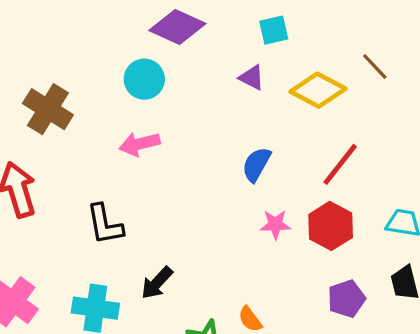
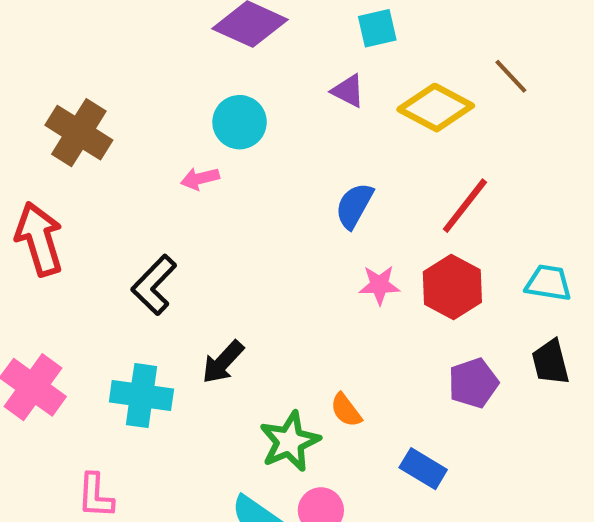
cyan circle: (144, 79) -> (240, 122), moved
pink arrow: (140, 144) -> (200, 179), size x0.7
black L-shape: (105, 224) -> (154, 285), turned 54

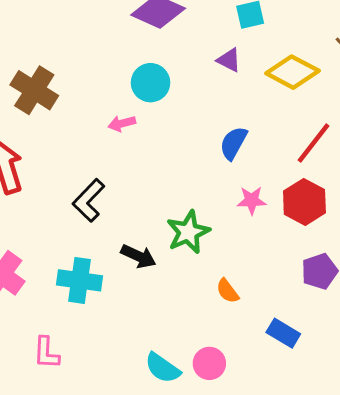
black arrow: (223, 362) -> (138, 256), turned -108
green star: (290, 441) -> (188, 232), moved

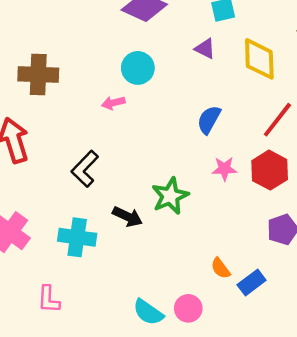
yellow diamond: (292, 72) -> (259, 59), turned 60
brown cross: (34, 90) -> (38, 74), turned -30
orange semicircle: (227, 291) -> (221, 268), moved
blue rectangle: (283, 333) -> (252, 283), turned -68

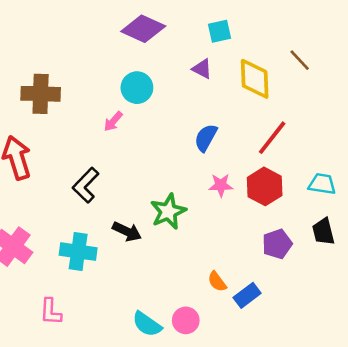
pink arrow: (113, 103) -> (113, 121), turned -35

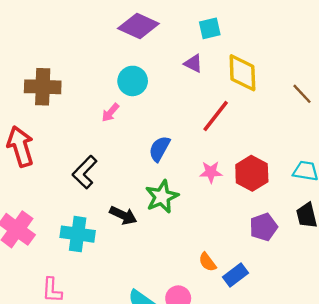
brown line: (300, 60) -> (302, 94), moved
blue semicircle: (206, 138) -> (159, 149), moved
red line: (272, 138) -> (216, 116), moved

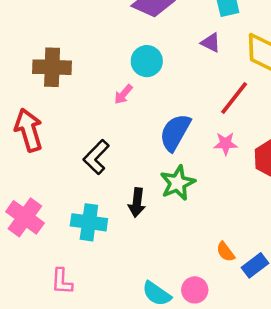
blue semicircle: (159, 149) -> (175, 132), size x1.4
pink star: (211, 172) -> (226, 144), moved
black arrow: (123, 215) -> (137, 203), turned 72

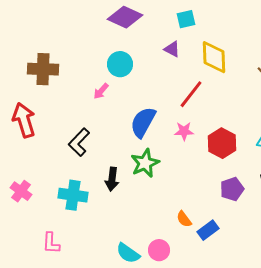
pink cross: (25, 217) -> (21, 191), size x0.7

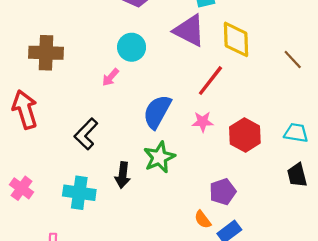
purple triangle: (172, 49) -> (189, 31), size x1.8
purple pentagon: (232, 189) -> (223, 192), moved

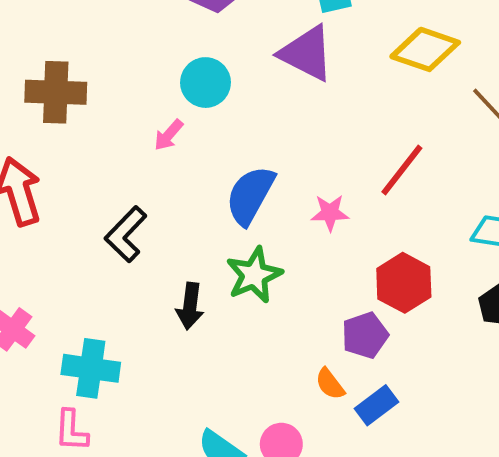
yellow diamond: (236, 39) -> (425, 49), moved, turned -69
red line: (210, 81) -> (402, 170), moved
red hexagon: (245, 135) -> (404, 283), moved
cyan cross: (79, 193) -> (91, 368), moved

